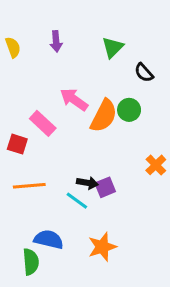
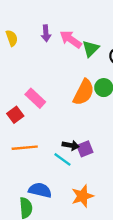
green triangle: (113, 47) -> (91, 49), moved
pink arrow: (74, 99) -> (71, 39), moved
red square: (17, 144) -> (15, 115), turned 35

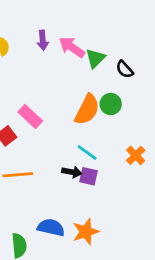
purple square: (85, 149) -> (88, 176), turned 35
cyan line: (62, 159) -> (87, 153), moved
blue semicircle: (40, 190) -> (51, 227), moved

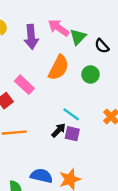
purple arrow: (43, 40) -> (31, 37), moved, size x1.5
orange semicircle: (87, 110) -> (59, 68), moved
black arrow: (72, 172) -> (59, 130), turned -56

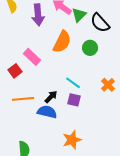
black semicircle: (102, 46) -> (100, 23), size x1.5
black arrow: (59, 130) -> (51, 97), moved
blue semicircle: (41, 176) -> (47, 112), moved

